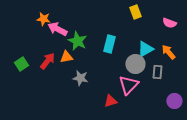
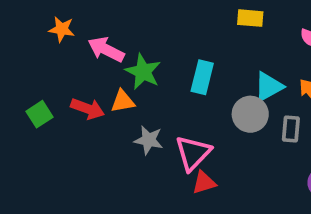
yellow rectangle: (135, 12) -> (250, 18), turned -64
orange star: (43, 19) -> (62, 29), moved
red arrow: (47, 61) -> (88, 109), turned 72
pink triangle: (128, 85) -> (193, 153), moved

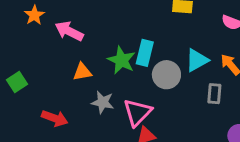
orange star: (62, 29) -> (34, 15), turned 30
green star: (143, 72) -> (121, 60), moved
red arrow: (88, 109) -> (55, 118), moved
gray circle: (250, 114) -> (166, 75), moved

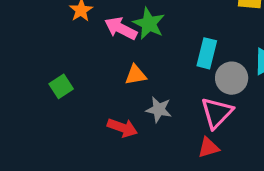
green star: (121, 60) -> (149, 24), moved
pink triangle: (137, 112) -> (217, 113), moved
red arrow: (55, 118) -> (122, 128), moved

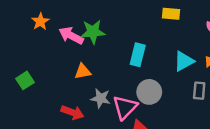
green star: (149, 24) -> (93, 32), turned -30
gray circle: (232, 78) -> (149, 92), moved
pink triangle: (217, 113) -> (125, 107), moved

